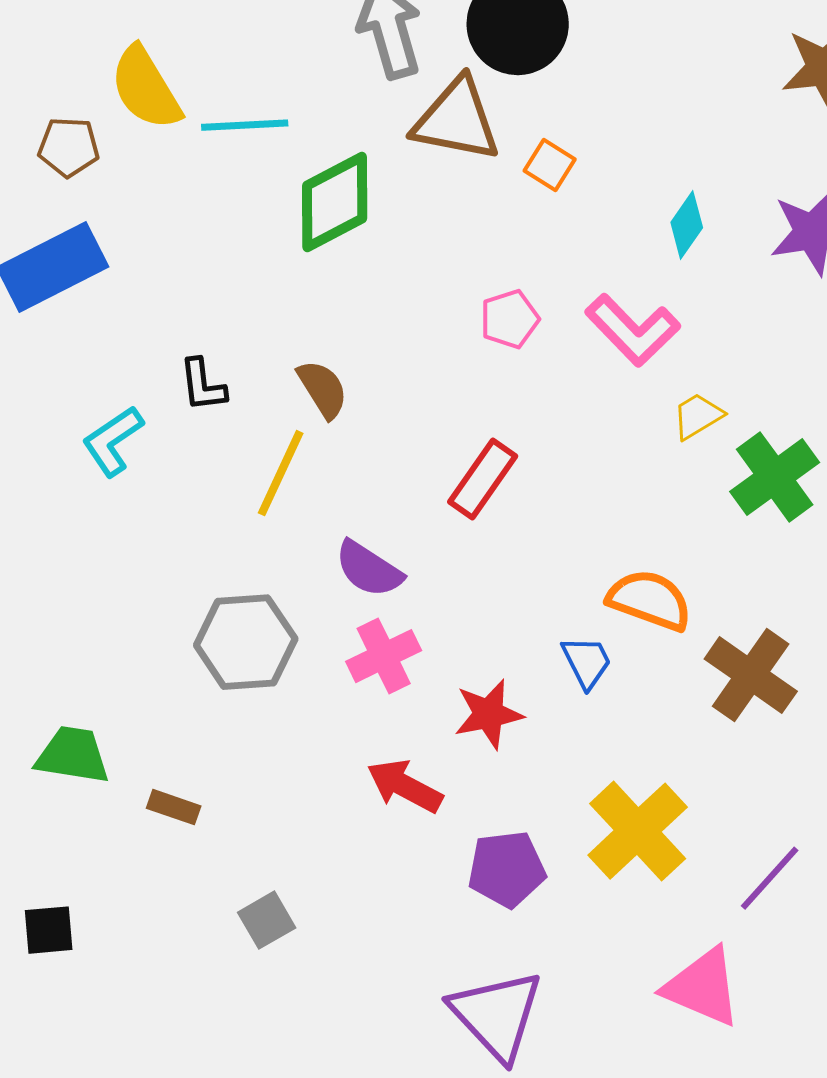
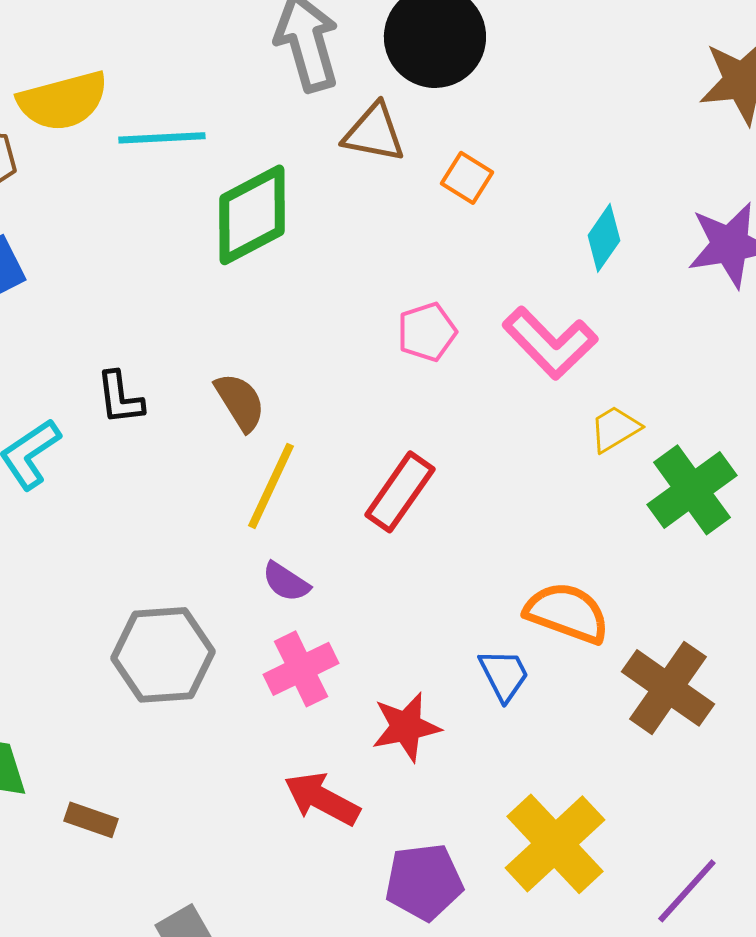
yellow semicircle: (146, 88) -> (63, 101), turned -74
brown triangle: (457, 120) -> (374, 133), size x0.7
yellow line: (281, 473) -> (271, 486), moved
purple semicircle: (369, 569) -> (286, 582), size x0.7

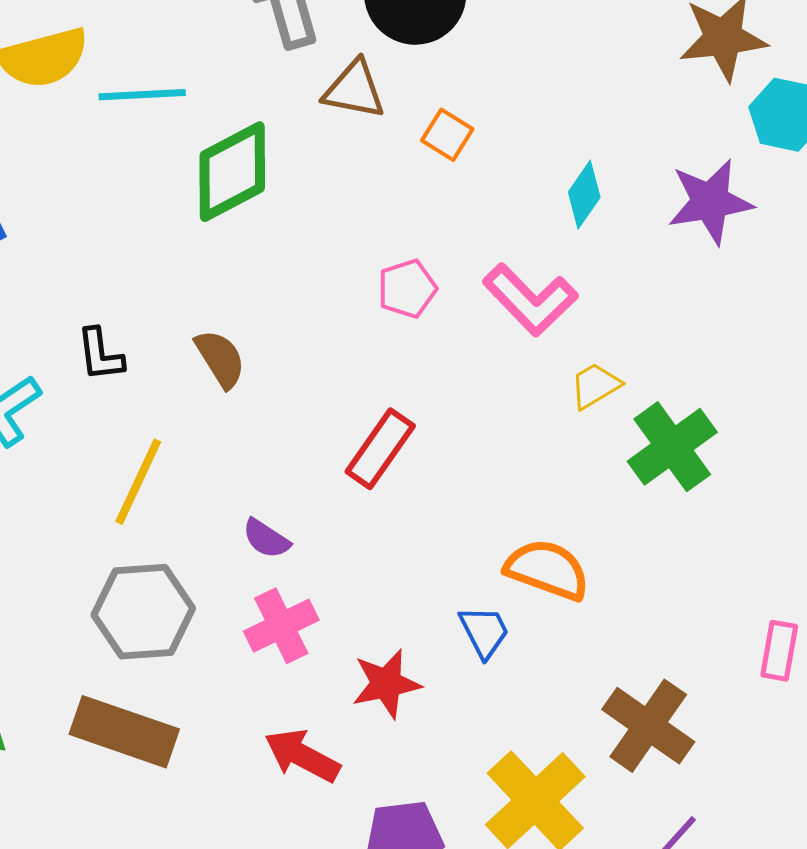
yellow line: (271, 486) -> (138, 482), moved
brown cross: (668, 688) -> (648, 726), moved
brown rectangle: (91, 820) -> (124, 732), moved, size x2.0

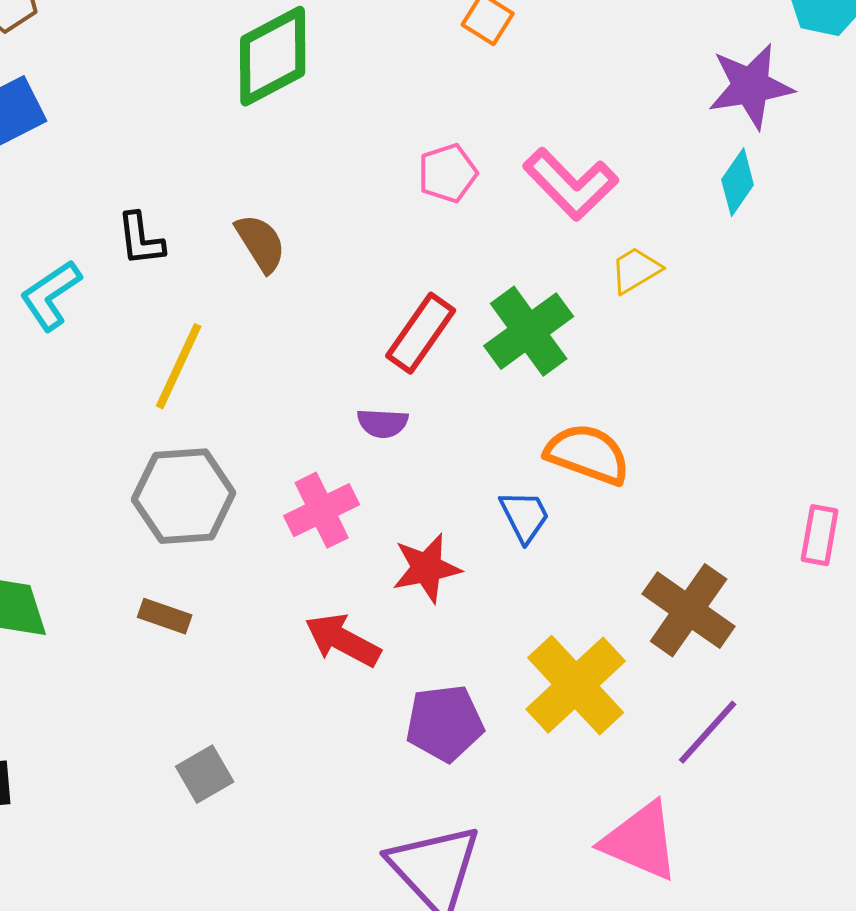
cyan diamond: (584, 195) -> (738, 182), moved
green cross: (672, 447) -> (529, 331), moved
purple semicircle: (266, 539) -> (383, 423), moved, turned -30
brown rectangle: (124, 732) -> (165, 616), size x0.5

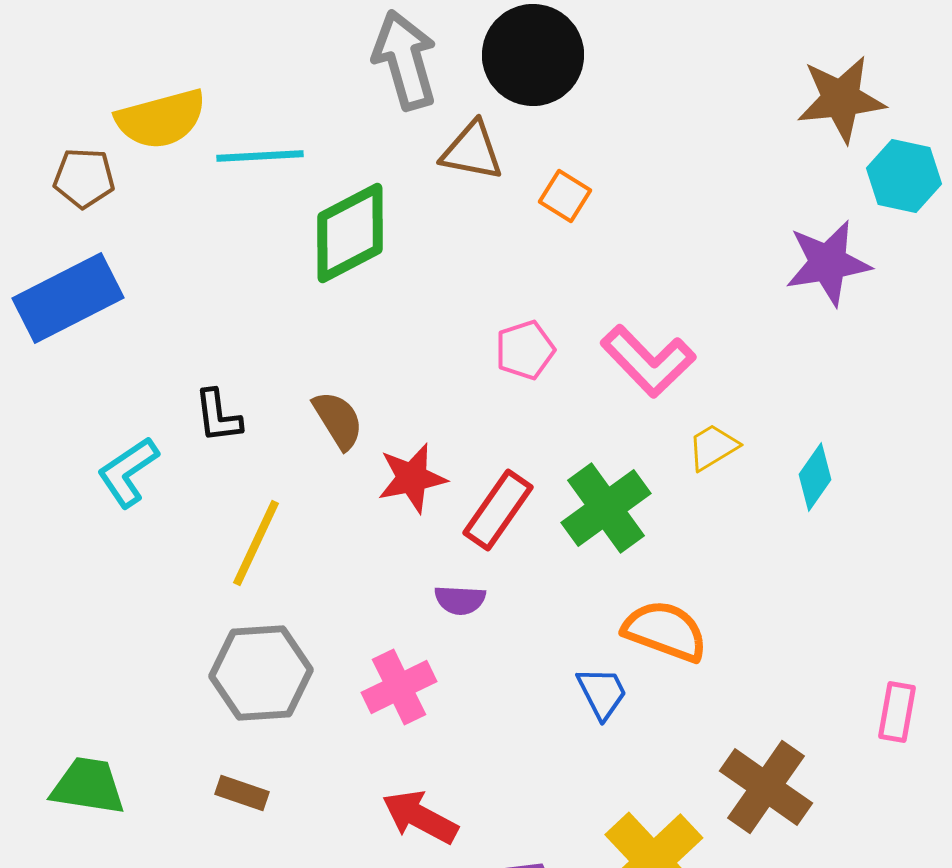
cyan diamond: (738, 182) -> (815, 477), moved
red star: (427, 568) -> (412, 478), moved

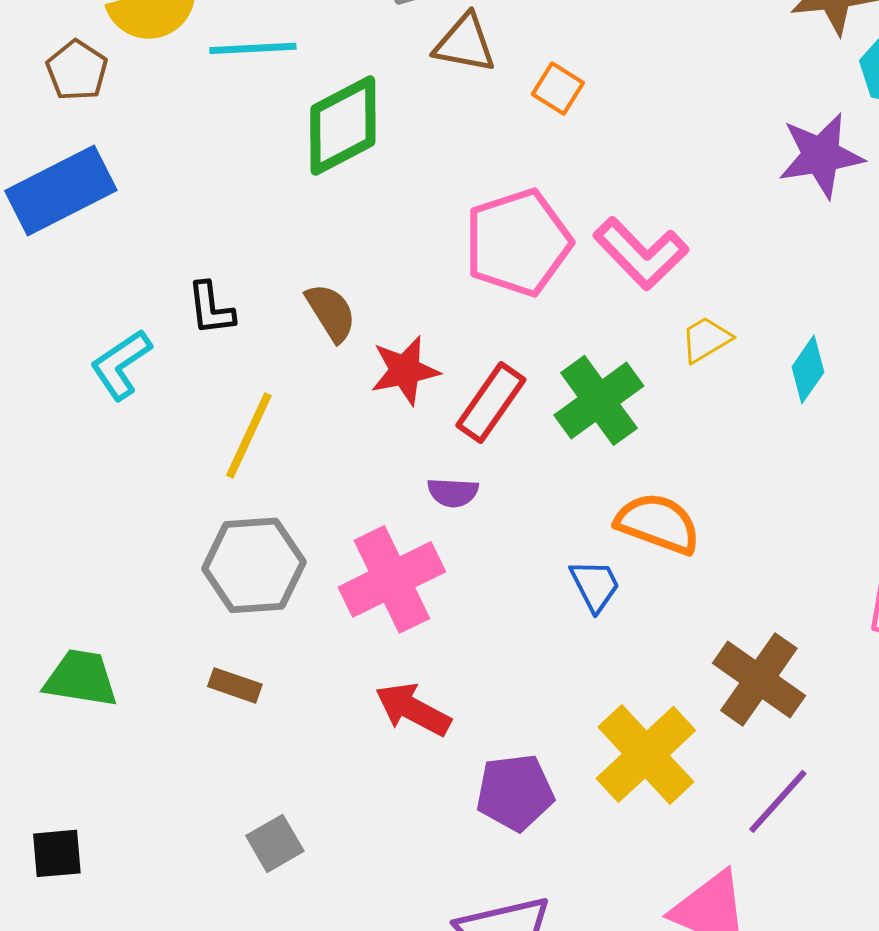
brown pentagon: (84, 178) -> (77, 70), turned 30
pink pentagon: (525, 350) -> (518, 242), size x1.8
pink cross: (399, 687) -> (392, 579), size x1.4

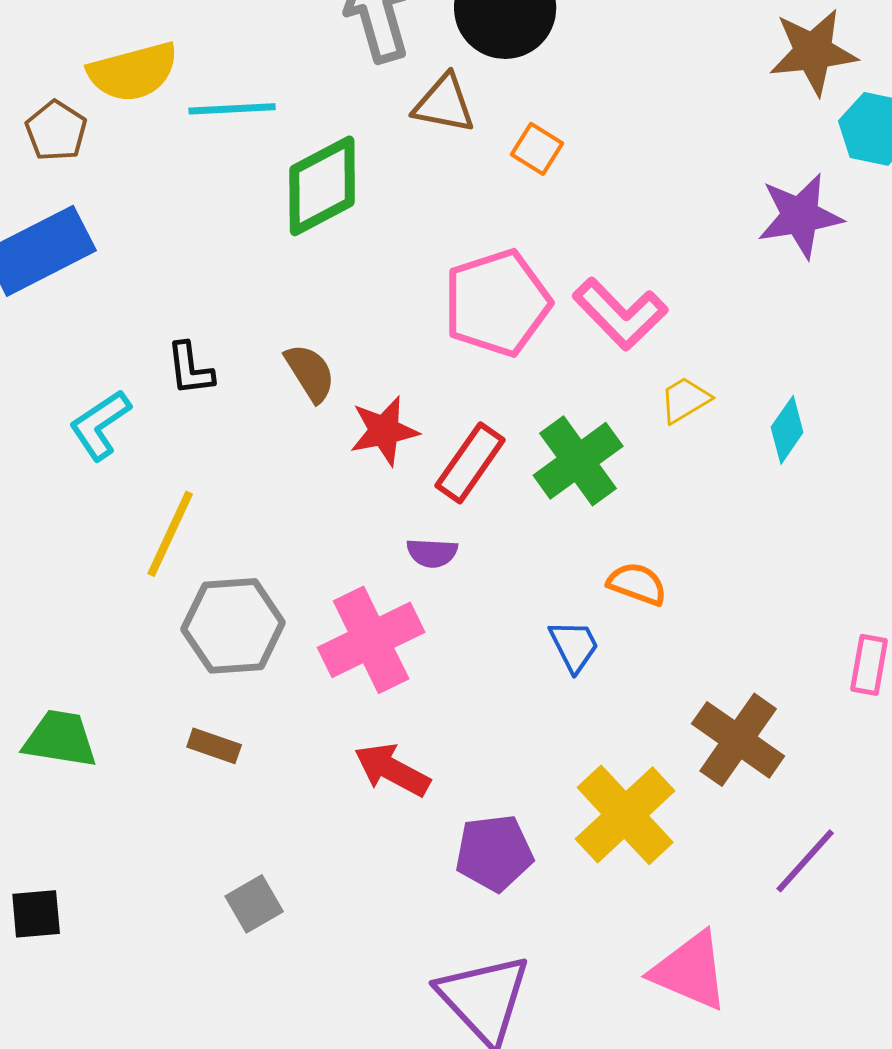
yellow line: (249, 435) -> (170, 534), moved
orange semicircle: (658, 523) -> (637, 584), size x0.7
purple line: (778, 801) -> (805, 861), moved

